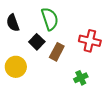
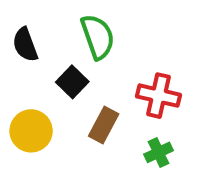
red cross: (90, 41) -> (158, 96), moved
brown rectangle: (57, 52) -> (104, 125), moved

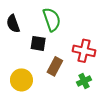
black square: (72, 82) -> (38, 43), turned -35
yellow circle: (31, 131) -> (21, 80), moved

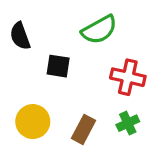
green semicircle: (52, 20) -> (99, 30), moved, turned 80
brown rectangle: (55, 66) -> (83, 129), moved

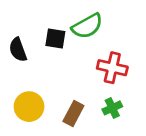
black semicircle: (20, 36) -> (18, 50), moved
black square: (58, 66) -> (55, 39), moved

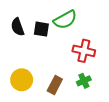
black semicircle: (18, 50) -> (18, 27), moved

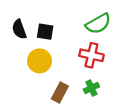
green semicircle: (65, 20) -> (98, 24), moved
yellow circle: (22, 80) -> (40, 61), moved

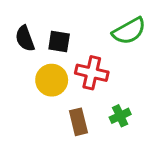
red cross: (91, 55) -> (92, 73), moved
brown rectangle: (60, 93) -> (78, 122), turned -42

